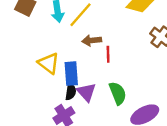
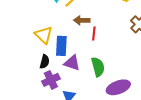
black semicircle: (71, 92) -> (45, 62), moved
purple triangle: (86, 92) -> (72, 63), turned -36

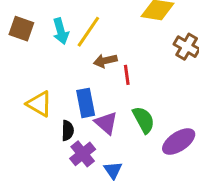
yellow triangle: (44, 35) -> (39, 104), moved
purple triangle: (72, 63) -> (106, 123), turned 36

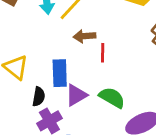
green semicircle: (144, 120) -> (112, 98), turned -40
purple triangle: (106, 123) -> (76, 95), turned 40

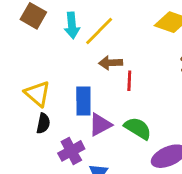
black semicircle: (39, 97) -> (43, 123), moved

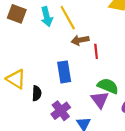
yellow line: (99, 31) -> (68, 18), turned -65
yellow triangle: (37, 94) -> (16, 79), moved
purple triangle: (100, 125) -> (100, 100), moved, turned -30

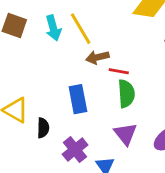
red line: (96, 51) -> (119, 71), turned -72
green semicircle: (108, 86) -> (126, 94), moved, turned 65

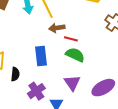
green semicircle: (126, 94) -> (75, 55), turned -66

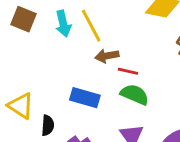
blue rectangle: (41, 56) -> (85, 98), turned -66

